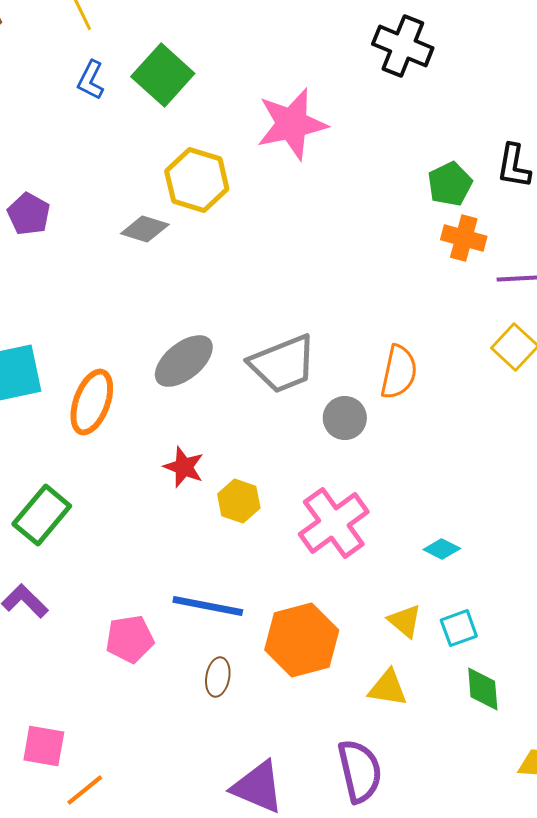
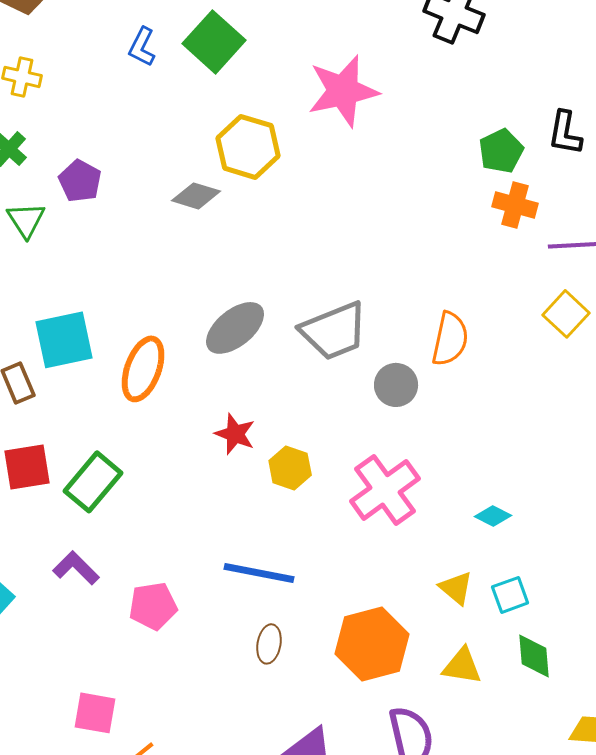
pink pentagon: (130, 639) -> (153, 606), moved
orange hexagon: (302, 640) -> (372, 644), moved
yellow triangle: (388, 688) -> (462, 666), moved

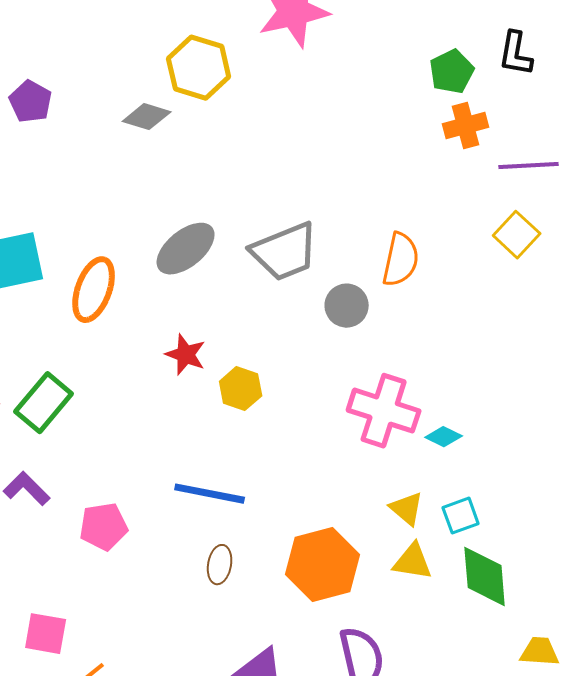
orange cross: (515, 205) -> (466, 126), turned -30
pink cross: (385, 490) -> (384, 411), moved, turned -36
green diamond: (534, 656) -> (485, 577), size x1.4
yellow triangle: (462, 666) -> (413, 562), moved

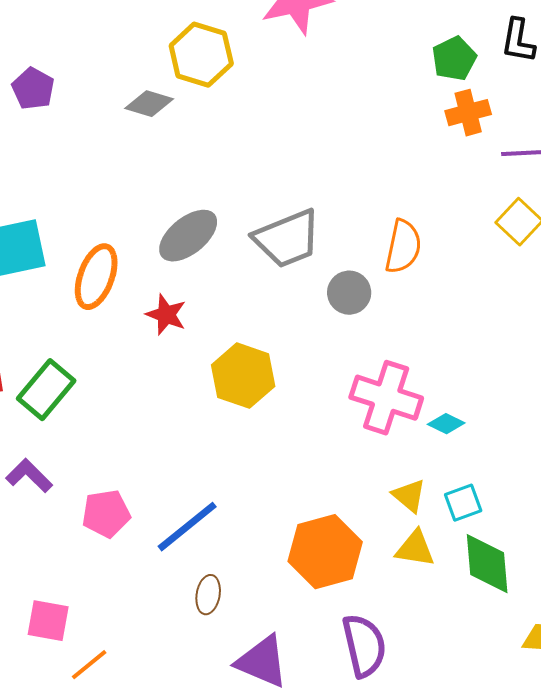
red star: (186, 355) -> (166, 315), moved
yellow hexagon: (241, 389) -> (243, 376), size x1.5
blue line: (210, 494) -> (187, 527), moved, turned -50
brown ellipse: (220, 565) -> (208, 595), moved

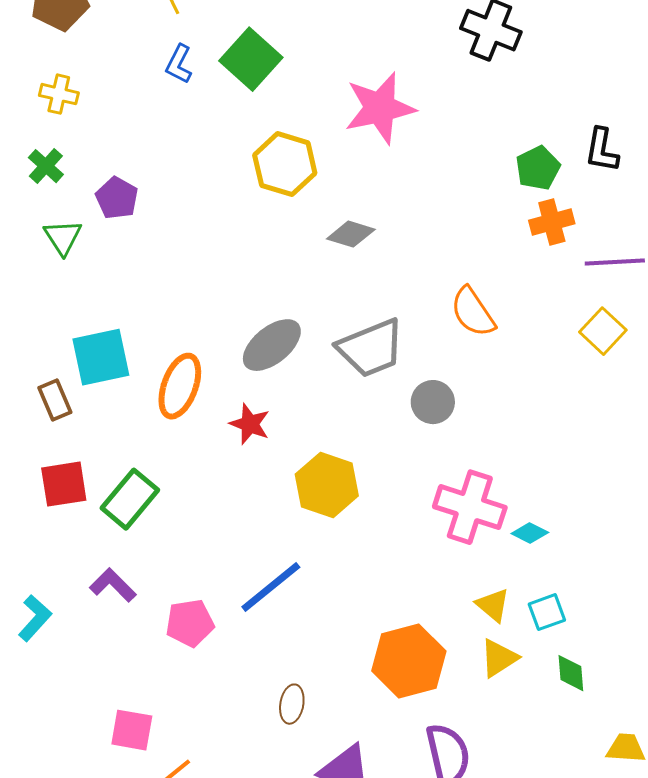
gray diamond: (149, 104) -> (351, 234), moved
orange semicircle: (403, 247) -> (473, 312), moved, turned 134
blue line: (187, 527) -> (271, 587), moved
yellow triangle: (415, 549) -> (499, 658), turned -42
green diamond: (487, 564) -> (571, 673), size x0.6

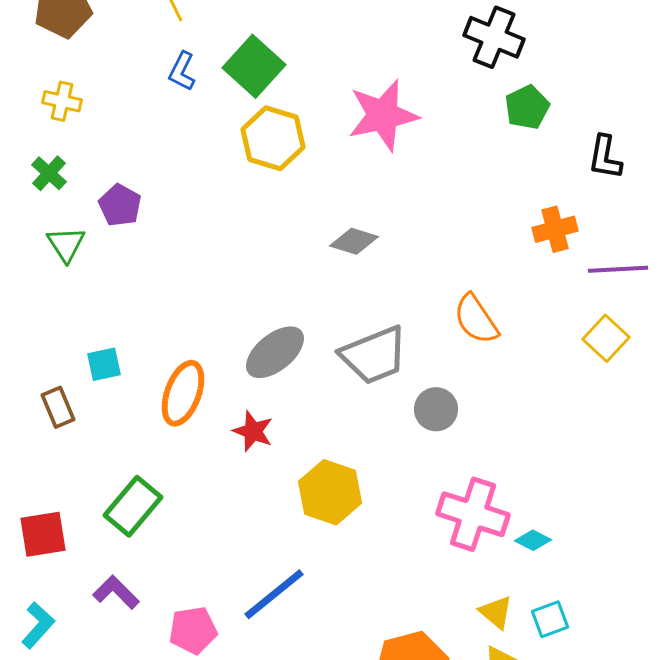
yellow hexagon: (285, 164) -> (273, 138), moved
green pentagon: (538, 168) -> (527, 107), moved
cyan square: (101, 357) -> (104, 364), size x0.6
red square: (64, 484) -> (43, 534), moved

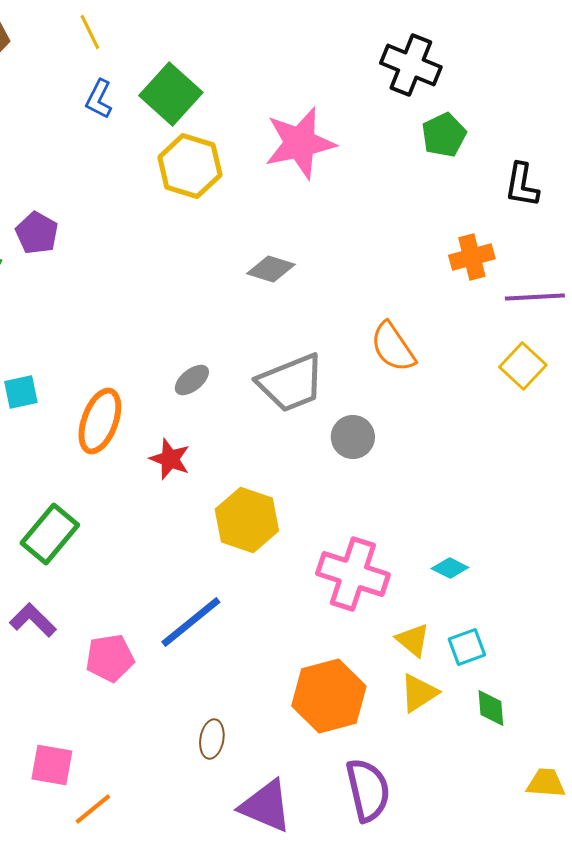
gray ellipse: (275, 352) -> (192, 380), size x0.6
pink cross: (473, 514) -> (353, 574), moved

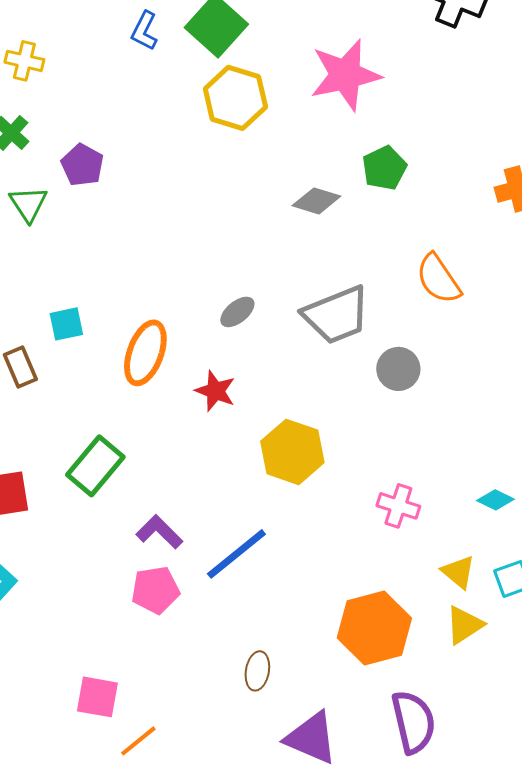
green pentagon: (444, 135) -> (384, 168), moved
pink cross: (353, 574) -> (398, 506), size x0.6
purple L-shape: (33, 620) -> (159, 532), moved

